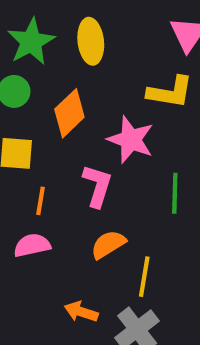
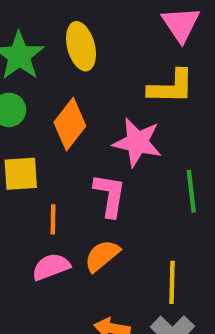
orange semicircle: (108, 244) -> (102, 256), moved

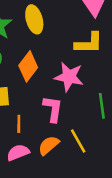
yellow line: (172, 282) -> (78, 141), moved, turned -30

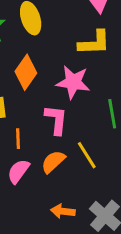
pink semicircle: (18, 152) -> (18, 171), turned -30

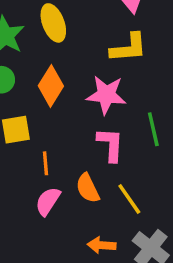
pink L-shape: (56, 120) -> (110, 145), moved
yellow line: (87, 155) -> (129, 199), moved
orange semicircle: (53, 162) -> (88, 188), turned -70

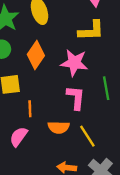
orange semicircle: (88, 188) -> (59, 127), turned -65
pink semicircle: (48, 201) -> (19, 137), moved

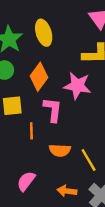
pink L-shape: (76, 98) -> (53, 110), moved
pink semicircle: (19, 137) -> (26, 181), moved

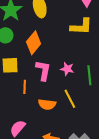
pink star: (77, 86) -> (67, 69), moved, size x0.6
yellow line: (89, 160) -> (70, 99), moved

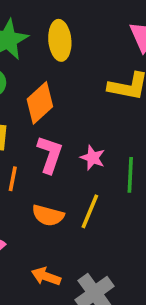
yellow line: (70, 99) -> (90, 211), turned 42

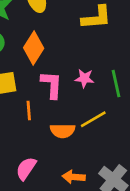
yellow line: (90, 211) -> (93, 119), turned 52

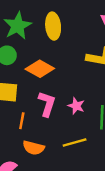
orange diamond: (34, 48) -> (40, 69), turned 72
orange semicircle: (63, 131) -> (34, 148), moved

